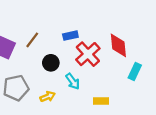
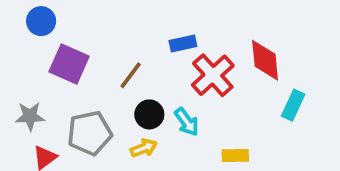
brown line: (32, 40) -> (131, 75), moved
black circle: (51, 63) -> (149, 114), moved

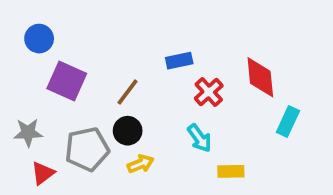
red cross: (213, 75) -> (209, 92), size x0.7
black circle: (149, 114) -> (128, 131), moved
cyan arrow: (187, 122) -> (199, 138), moved

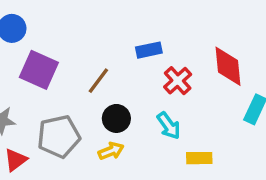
black circle: (128, 131) -> (116, 118), moved

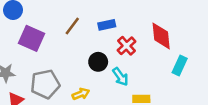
brown line: (98, 81) -> (72, 26), moved
black circle: (116, 118) -> (98, 62), moved

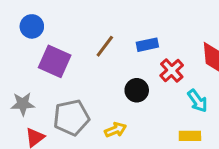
cyan arrow: (120, 77) -> (198, 101), moved

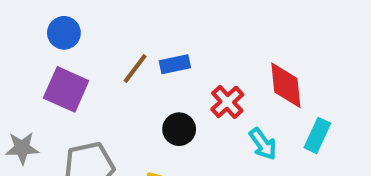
blue circle: (32, 26) -> (64, 33), moved
blue rectangle: (147, 45) -> (175, 64), moved

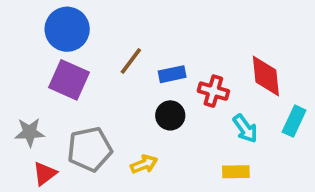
blue circle: (64, 33) -> (67, 29), size x1.5
blue rectangle: (175, 64) -> (172, 74), moved
red cross: (227, 102) -> (213, 91), turned -32

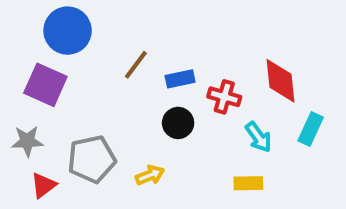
purple square: (69, 80) -> (45, 85), moved

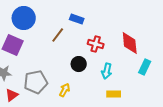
blue rectangle: (180, 79) -> (77, 19), moved, turned 32
red cross: (224, 97) -> (96, 44), moved
cyan arrow: (258, 137) -> (107, 71), moved, turned 49
yellow arrow: (150, 175) -> (65, 90), turned -40

